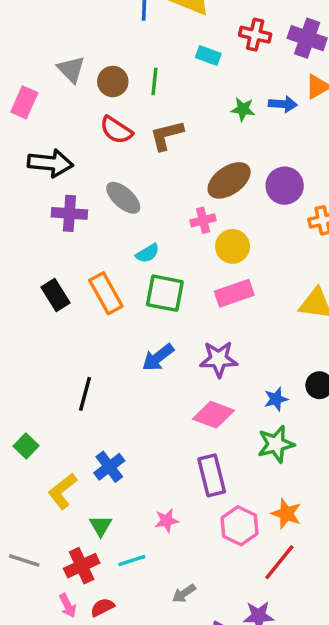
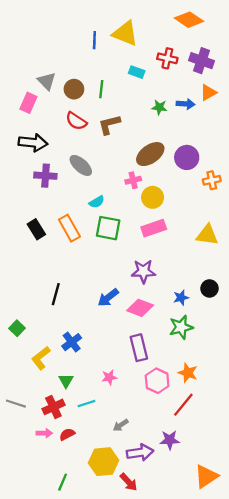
pink rectangle: (24, 102) -> (28, 103), moved
blue arrow: (158, 357) -> (108, 298), moved
pink arrow: (68, 606) -> (44, 433), turned -63

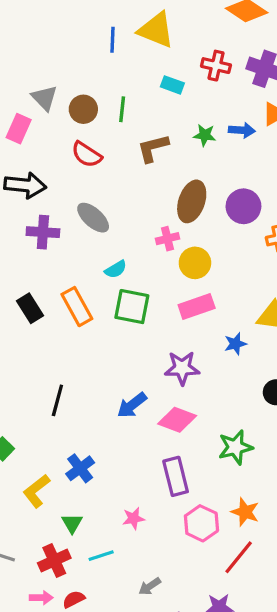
brown L-shape: (109, 124) -> (153, 148), moved
brown ellipse: (150, 154) -> (192, 201), turned -36
blue star: (181, 298) -> (235, 344), moved

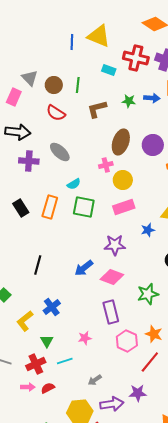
red cross: (216, 66) -> (136, 58), size x1.4
orange rectangle: (77, 307) -> (50, 207), turned 45

